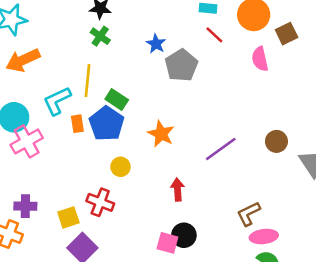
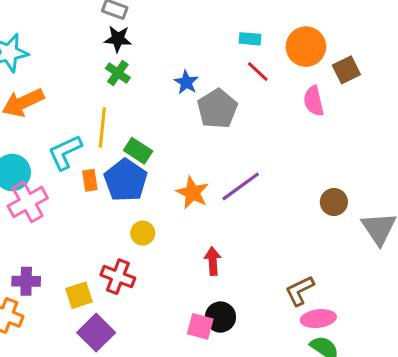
purple line: (221, 149) -> (241, 186), moved

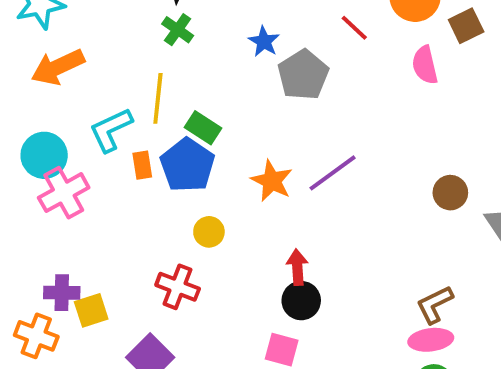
brown L-shape: (300, 291) -> (435, 304), moved
yellow square: (79, 295) -> (91, 310), moved
black circle: (220, 317) -> (301, 301), moved

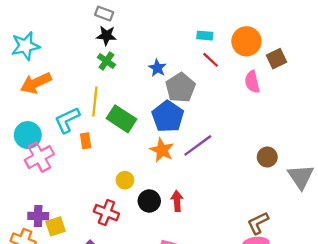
green rectangle: (203, 128) -> (121, 119), size x1.4
blue pentagon: (187, 165) -> (168, 117), moved
black circle: (301, 301) -> (149, 201), moved

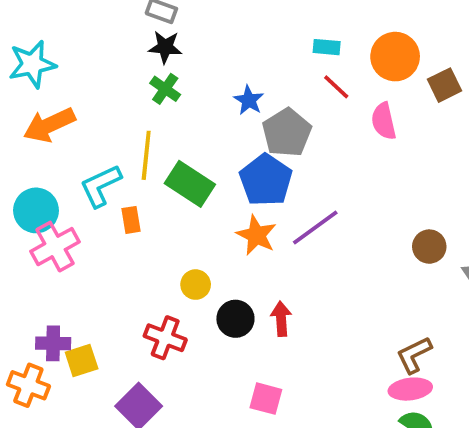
pink semicircle: (252, 82) -> (384, 121), moved

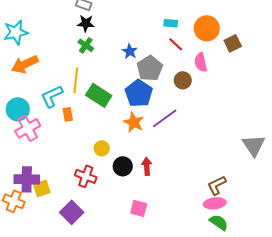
brown circle: (429, 247) -> (183, 80), moved
purple cross: (53, 343) -> (27, 179), size x1.4

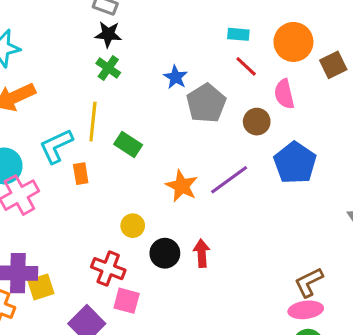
blue pentagon: (139, 93) -> (295, 163), moved
green rectangle: (99, 95) -> (128, 145), size x0.7
pink square: (139, 208) -> (127, 301), moved

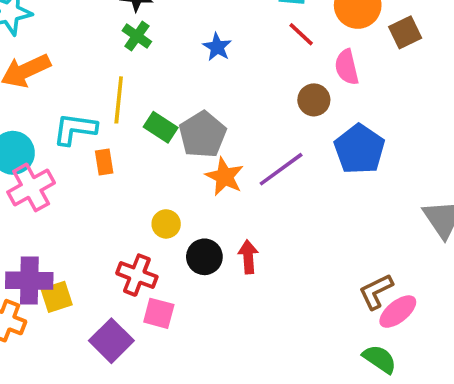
gray pentagon: (206, 103) -> (203, 135), moved
cyan L-shape: (56, 146) -> (75, 129), turned 33
pink ellipse: (306, 310) -> (398, 312), moved, turned -32

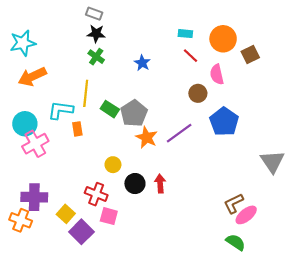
yellow square: (57, 297) -> (66, 214), moved, turned -30

